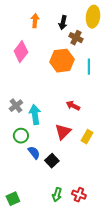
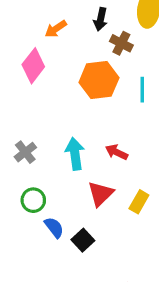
orange arrow: (35, 21) -> (56, 29), moved, turned -128
cyan arrow: (35, 115) -> (75, 154), moved

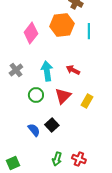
pink diamond: (33, 66) -> (31, 33), moved
green circle: (33, 200) -> (36, 95), moved
blue semicircle: (54, 227) -> (34, 130), moved

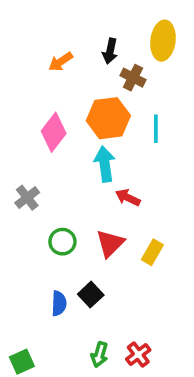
cyan arrow: (47, 71) -> (105, 164), moved
blue semicircle: (34, 130) -> (59, 303), turned 40
red cross: (79, 159) -> (138, 355), turned 32

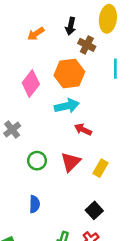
cyan line: (156, 129) -> (115, 69), moved
cyan arrow: (105, 164) -> (67, 106), turned 85
black square: (91, 295) -> (94, 210), moved

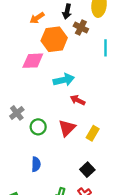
orange hexagon: (69, 74) -> (54, 39), moved
pink diamond: (31, 83) -> (33, 61), turned 50
gray cross: (12, 130) -> (17, 113), moved

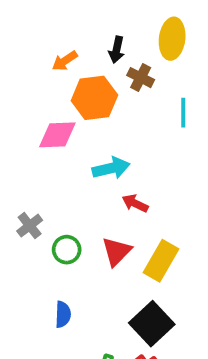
yellow rectangle: (93, 133) -> (161, 261), size x1.5
black square: (87, 170) -> (152, 324), size x1.6

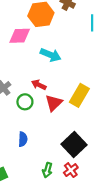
cyan arrow: (111, 168) -> (51, 55), turned 36
red arrow: (135, 203) -> (39, 85), moved
yellow rectangle: (161, 261) -> (79, 95), moved

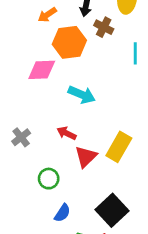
green circle: (25, 102) -> (49, 179), moved
blue semicircle: (23, 139) -> (62, 213), moved, turned 32

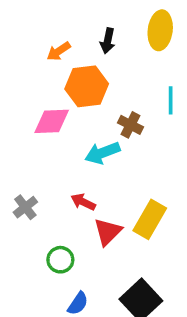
brown cross: (104, 27) -> (130, 125), moved
cyan arrow: (82, 95) -> (102, 153), turned 136

